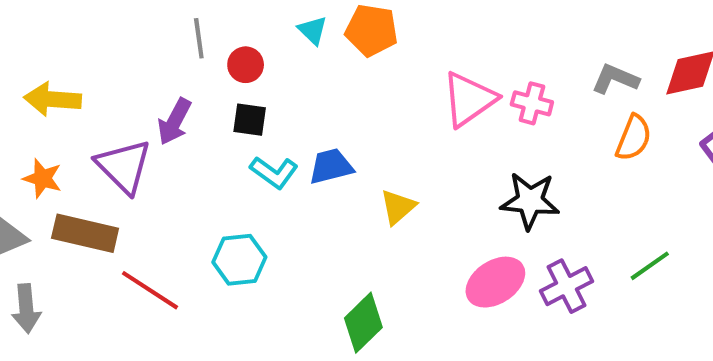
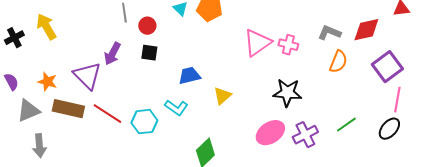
yellow arrow: (53, 99) -> (46, 27), moved, turned 56
cyan L-shape: (274, 172) -> (176, 108), moved
red line: (150, 290) -> (107, 114), moved

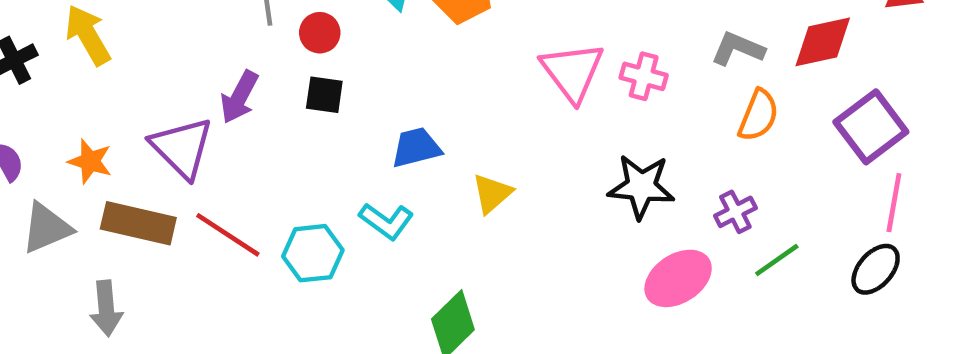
pink triangle: (257, 43) -> (572, 72), turned -32
pink ellipse: (270, 133) -> (678, 278), moved
purple cross: (305, 135) -> (735, 212), moved, size x0.7
gray arrow: (39, 146) -> (106, 308), moved

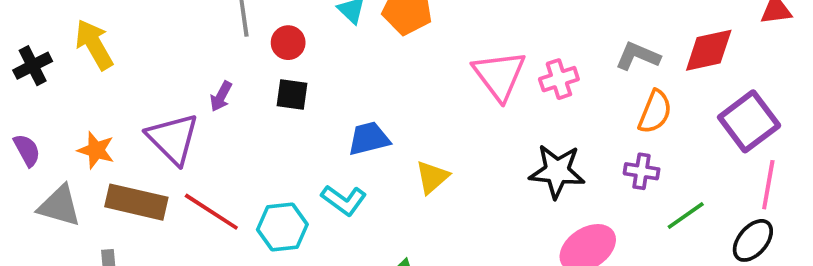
pink cross: (644, 76) -> (559, 79), turned -33
purple arrow: (239, 97) -> (221, 96), size x0.7
purple cross: (735, 212) -> (642, 171), moved, turned 36
gray triangle: (46, 228) -> (60, 206), turned 39
green line: (777, 260) -> (686, 215), moved

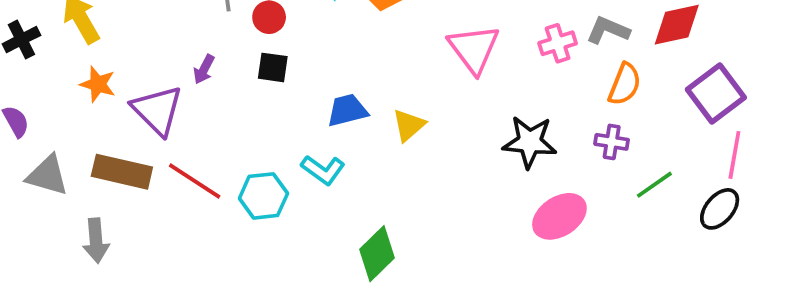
pink cross: (559, 79) -> (558, 43), moved
orange star: (96, 150) -> (98, 84), moved
yellow triangle: (432, 177) -> (409, 125), moved

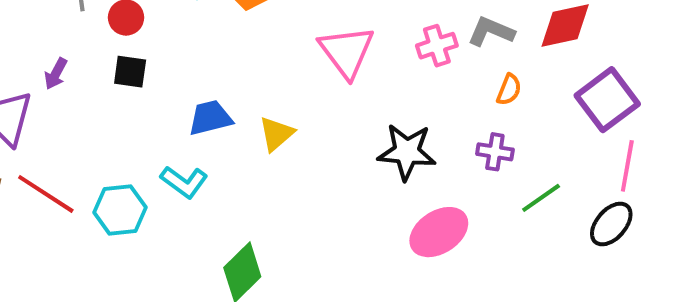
orange semicircle: (625, 84) -> (509, 90), size x0.7

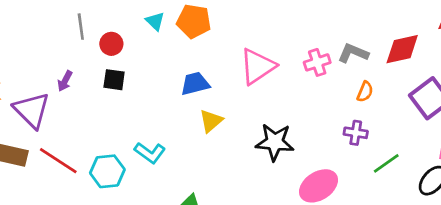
pink triangle: (347, 52) -> (257, 66), turned 33
blue trapezoid: (210, 118) -> (195, 84), moved
black star: (407, 152) -> (275, 142), moved

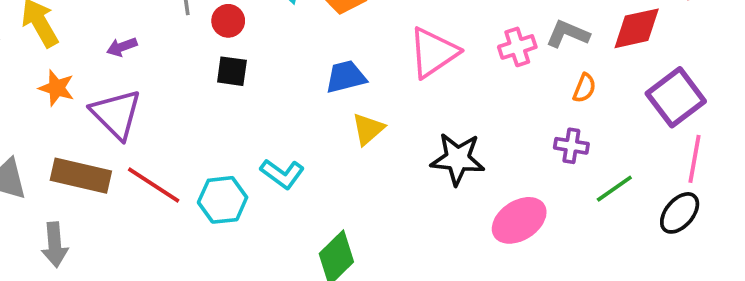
purple arrow: (65, 81) -> (122, 47), moved, turned 42

